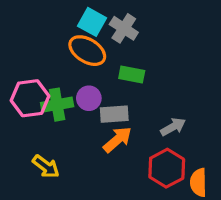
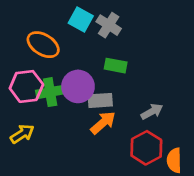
orange ellipse: (87, 51) -> (43, 45), moved
purple circle: (89, 98) -> (78, 86), size x1.5
yellow arrow: (46, 167) -> (22, 134), moved, turned -70

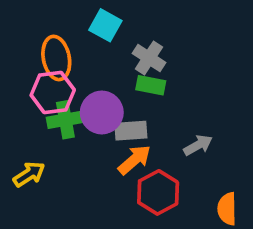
gray cross: (109, 25) -> (149, 58), moved
orange ellipse: (43, 45) -> (56, 58), turned 48
pink hexagon: (26, 86) -> (53, 92), moved
red hexagon: (146, 148) -> (158, 192), moved

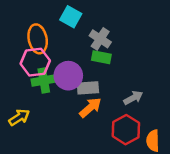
red hexagon: (158, 192) -> (126, 130), moved

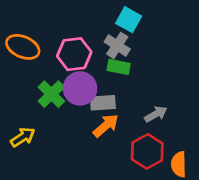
cyan square: (71, 17) -> (129, 20), moved
orange ellipse: (38, 39) -> (23, 47), moved, turned -56
pink hexagon: (35, 62) -> (74, 54), moved
green cross: (44, 81) -> (51, 94), turned -35

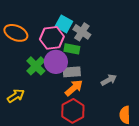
cyan square: (129, 20) -> (64, 24), moved
green rectangle: (119, 67) -> (72, 49), moved
red hexagon: (147, 151) -> (73, 111), moved

